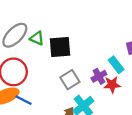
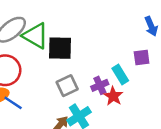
green triangle: (37, 38) -> (35, 36), size x1.6
red star: (112, 85) -> (113, 96), turned 30

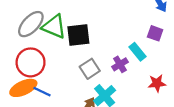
purple square: (142, 57) -> (155, 33), turned 35
red star: (113, 96) -> (157, 83), moved, turned -30

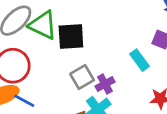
purple cross: (120, 64) -> (105, 84), moved

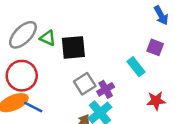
green triangle: (43, 25) -> (48, 38), size x0.6

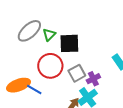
green triangle: (48, 38) -> (49, 35), turned 48
red circle: (22, 76) -> (50, 66), moved

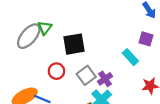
green triangle: (49, 35) -> (45, 28), moved
red circle: (50, 66) -> (56, 71), size x0.6

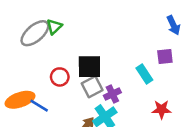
purple square: (146, 39) -> (165, 57), turned -32
black square: (74, 44) -> (89, 67), moved

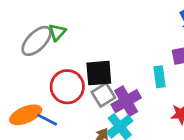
cyan rectangle: (144, 74) -> (160, 77), turned 30
red circle: (60, 77) -> (67, 87), size x1.6
purple cross: (112, 94) -> (126, 101), size x1.5

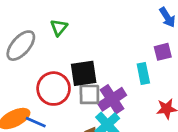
green triangle: (57, 32) -> (59, 28), moved
gray square: (103, 95) -> (89, 94), turned 35

